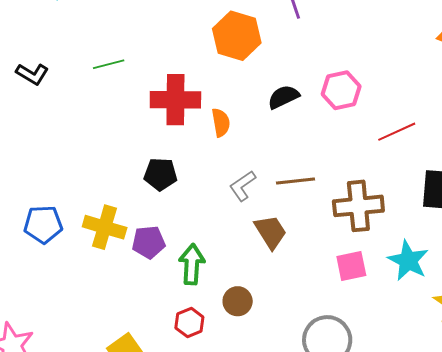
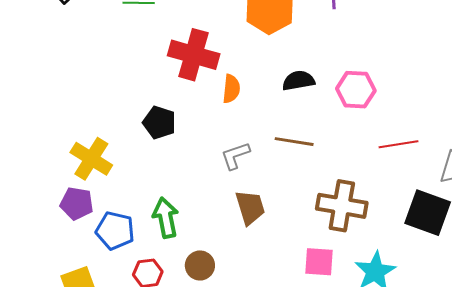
brown line: (296, 181) -> (294, 142), moved
blue pentagon: (43, 224) -> (115, 231), moved
purple pentagon: (149, 242) -> (77, 203), moved
green arrow: (192, 264) -> (166, 218), turned -30

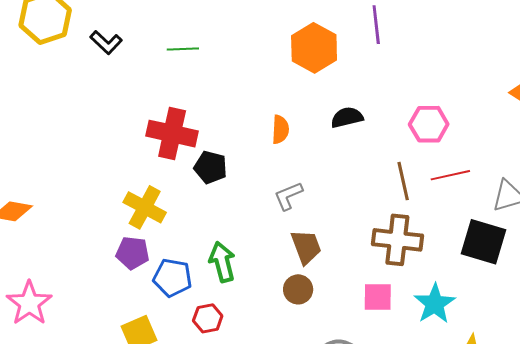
red cross: (194, 55) -> (172, 134), moved
pink hexagon: (356, 90) -> (429, 124), moved
brown line: (294, 142) -> (403, 181), moved, turned 72
brown circle: (200, 265) -> (298, 289), moved

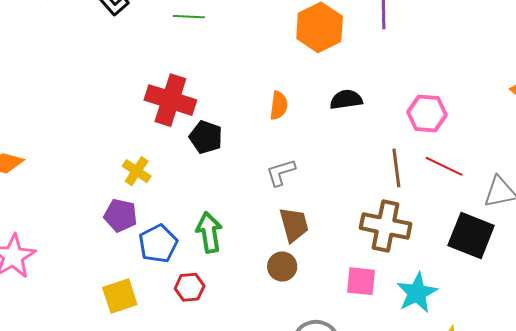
red line: (450, 175) -> (444, 166), turned 33
yellow cross: (145, 207) -> (137, 171), size x0.7
blue pentagon: (172, 278) -> (158, 244), turned 30

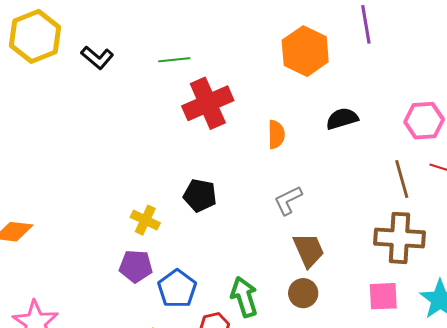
red cross: (170, 100) -> (208, 103), moved, turned -33
black pentagon: (206, 137) -> (200, 195), moved
green arrow: (209, 232) -> (244, 297), moved

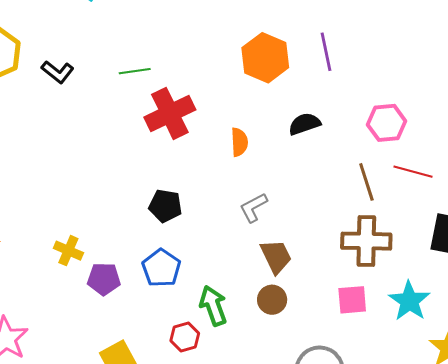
purple line: (366, 24) -> (326, 52), moved
yellow cross: (145, 220) -> (68, 251), moved
blue pentagon: (177, 289) -> (161, 268), moved

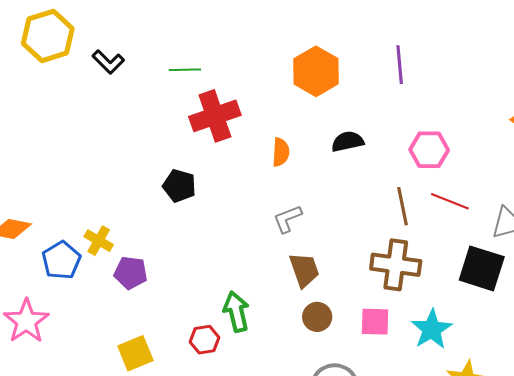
purple line: (326, 52) -> (400, 65), moved
black pentagon: (165, 206) -> (179, 186), moved
blue pentagon: (161, 268) -> (61, 260), moved
brown circle: (272, 300) -> (317, 317), moved

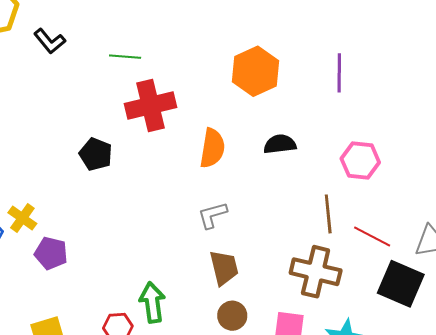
orange semicircle: (281, 152) -> (212, 148), size x1.4
black pentagon: (179, 186) -> (96, 154), moved
red line: (450, 201) -> (372, 236), moved

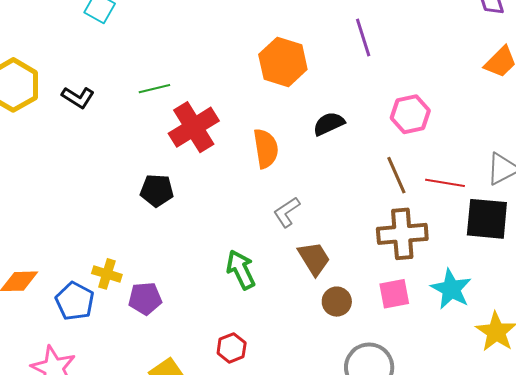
green arrow: (152, 302) -> (241, 270), moved

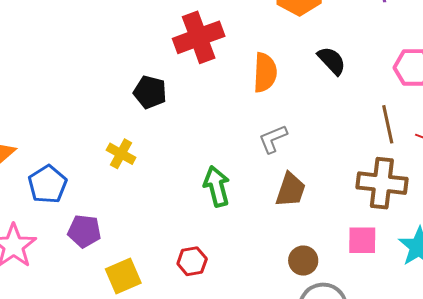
black semicircle: (329, 124) -> (332, 61), turned 60
brown trapezoid: (314, 258) -> (291, 190), turned 39
yellow cross: (107, 274) -> (121, 154), moved
purple pentagon: (145, 298) -> (84, 231), moved
brown circle: (337, 302) -> (303, 261), moved

